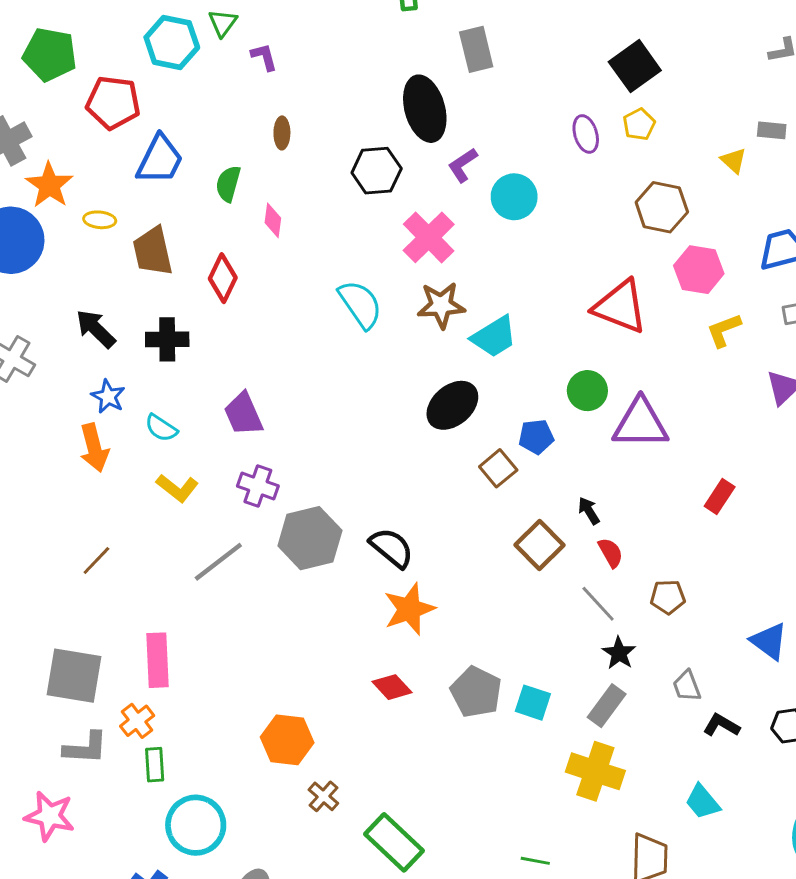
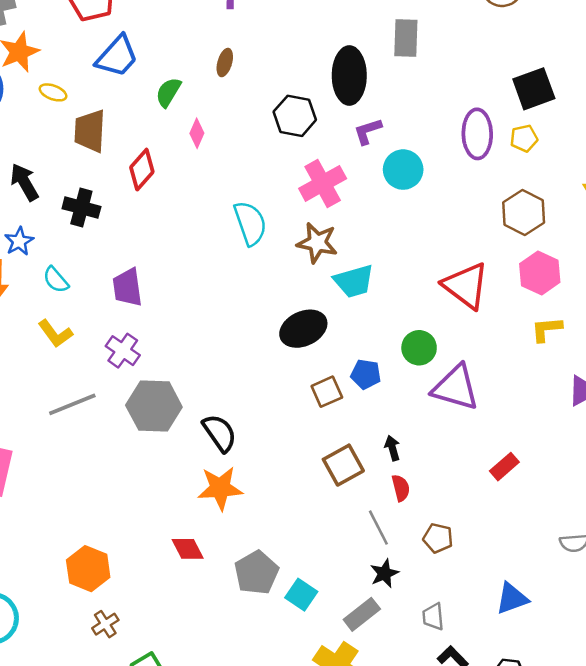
purple ellipse: (586, 134) -> (477, 134), size x1.5
blue triangle: (769, 641) -> (512, 598), turned 48

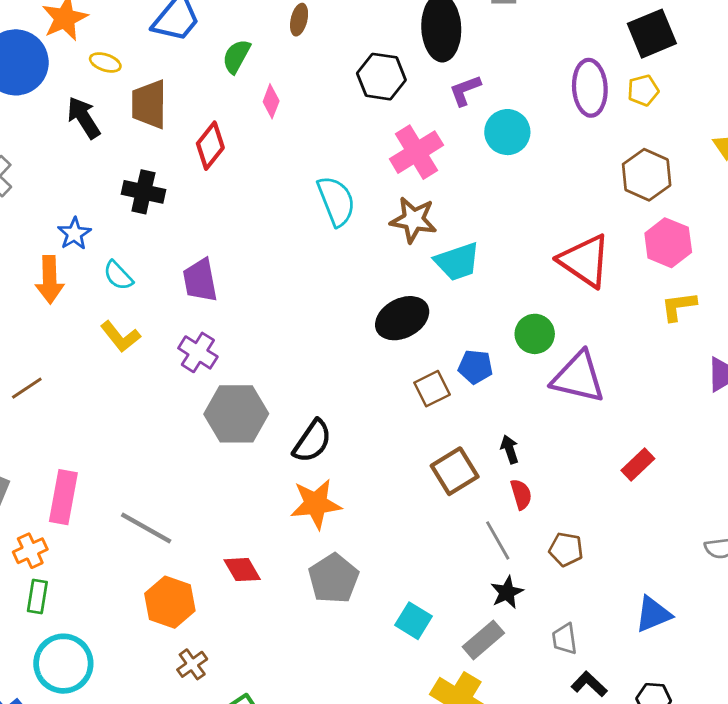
black arrow: (24, 182) -> (84, 118), moved
gray line: (72, 404) -> (146, 528), moved, turned 54
black semicircle: (220, 433) -> (312, 441), turned 72
red diamond: (188, 549) -> (242, 570), moved
gray pentagon: (256, 573) -> (334, 578), moved

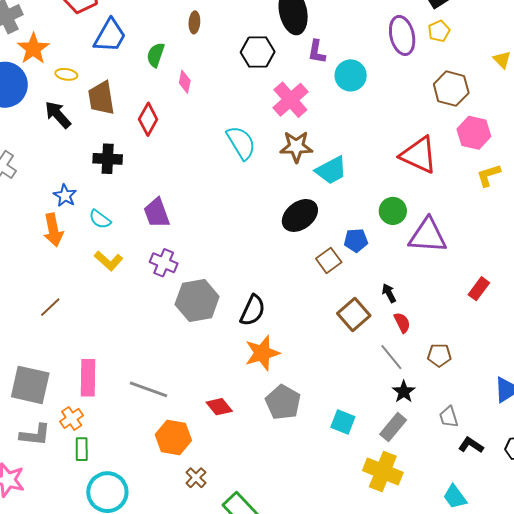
purple L-shape: (465, 90) -> (317, 52), turned -50

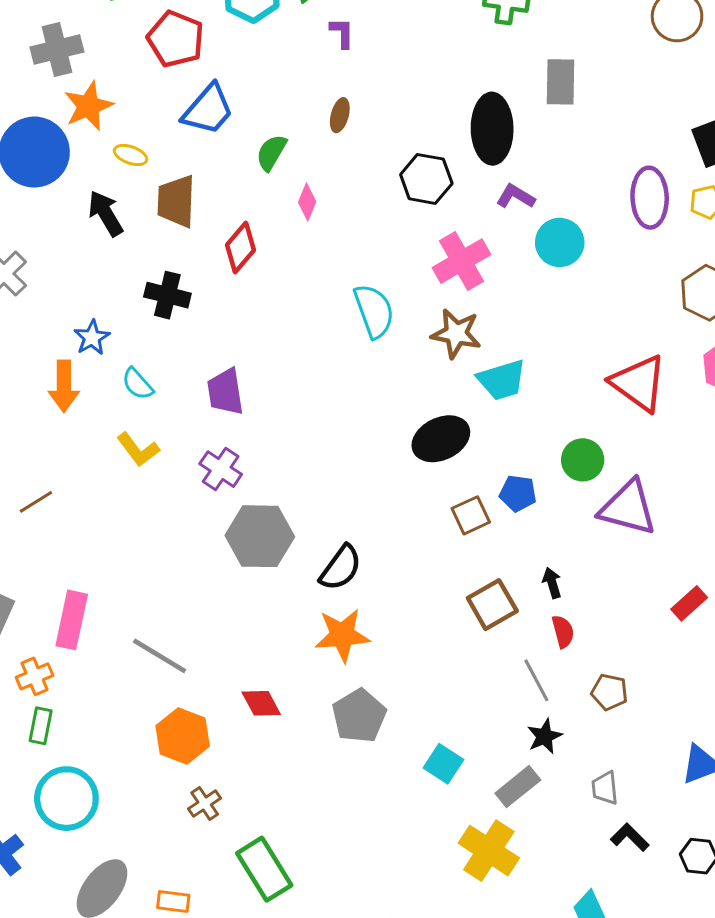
purple L-shape: (317, 52) -> (516, 196), turned 100

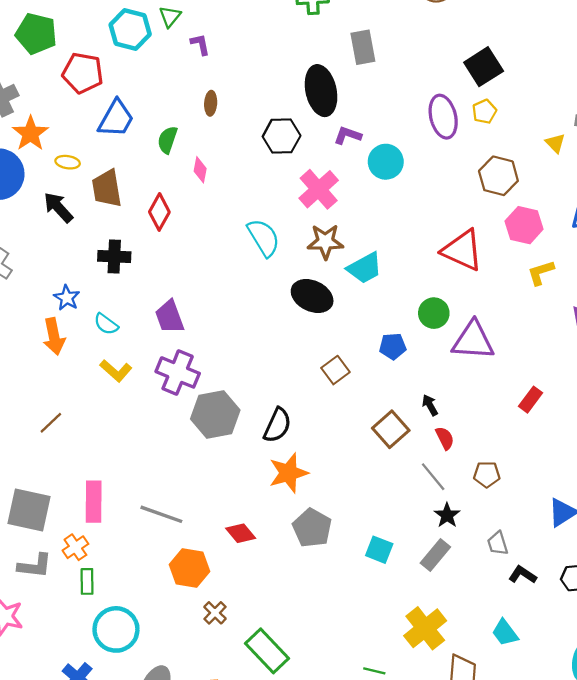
black ellipse: (441, 439) -> (312, 296), moved, turned 63
purple cross: (221, 469) -> (178, 372), size x1.4
brown square: (471, 515) -> (335, 370), moved
yellow cross: (489, 851) -> (425, 628), moved, turned 30

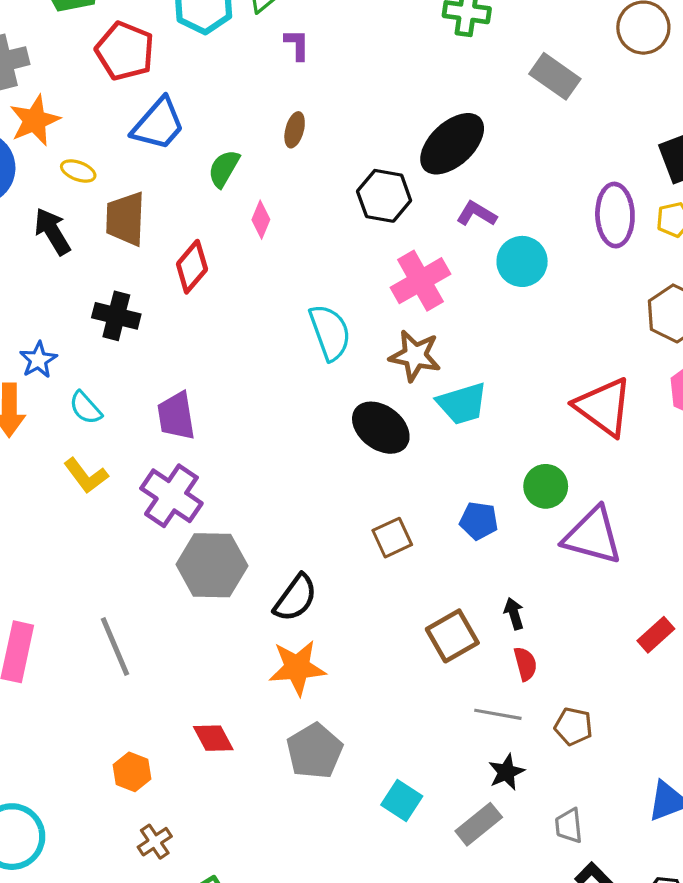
gray rectangle: (363, 47) -> (555, 76), moved, turned -56
black ellipse: (321, 91) -> (452, 144), turned 48
gray line: (433, 477) -> (498, 714), turned -52
gray line: (161, 514) -> (115, 646), moved, turned 36
orange hexagon: (189, 568) -> (132, 772), size x0.7

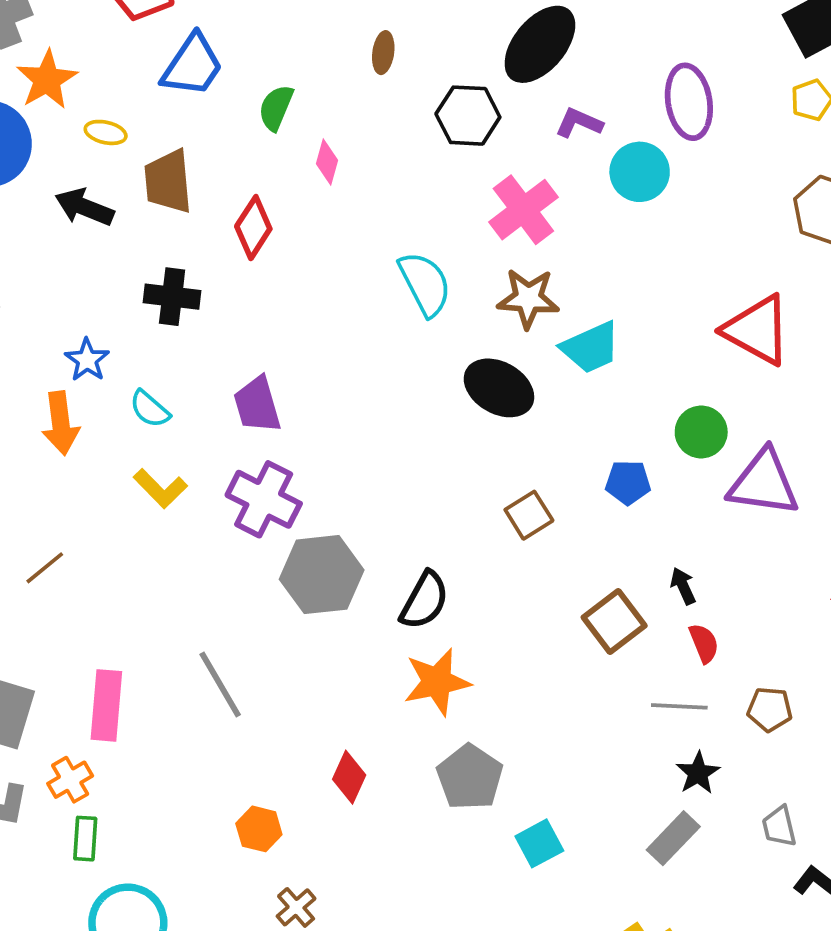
brown ellipse: (295, 130) -> (383, 53), moved
purple ellipse: (615, 215) -> (689, 102), moved
black arrow: (52, 231) -> (84, 207), turned -30
red diamond: (213, 738) -> (349, 777), turned 60
cyan square: (402, 801) -> (539, 843), moved, turned 36

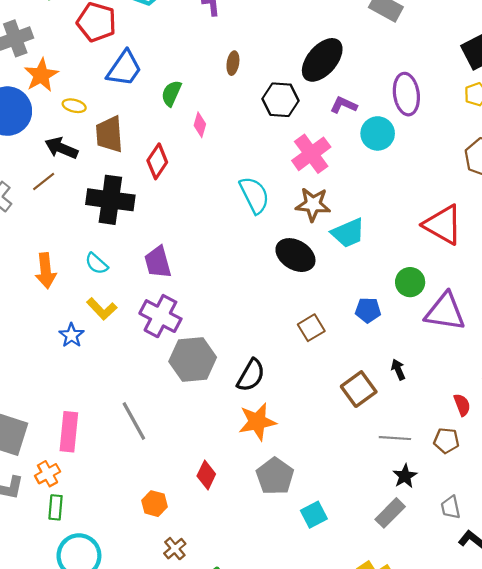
black cross: (172, 297) -> (110, 200), size x1.5
blue star: (87, 360) -> (71, 335), moved
brown line: (45, 568) -> (44, 182), moved
red semicircle: (704, 643) -> (462, 405), moved

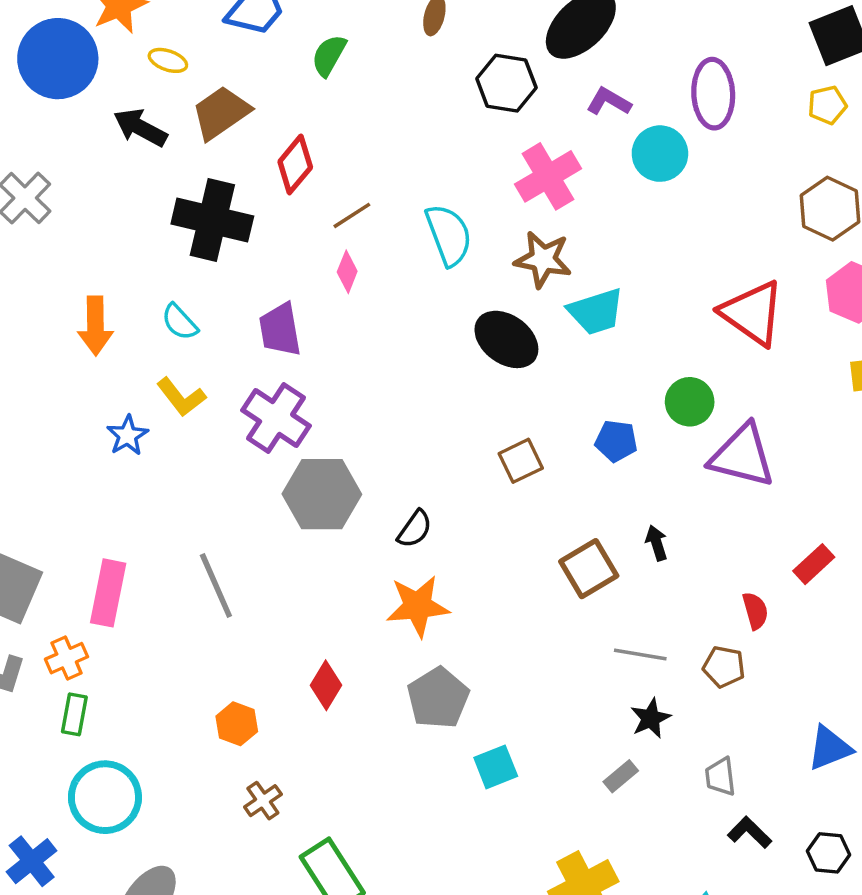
pink diamond: (200, 125) -> (347, 272), moved
brown trapezoid: (109, 134) -> (221, 113), turned 54
brown line: (44, 182) -> (352, 215), moved
black semicircle: (251, 375) -> (415, 529), size x0.7
gray rectangle: (390, 513) -> (621, 776), size x0.7

